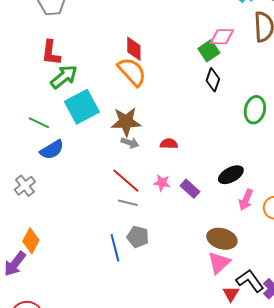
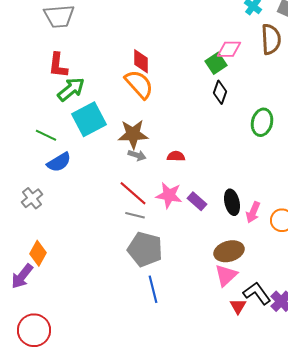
black ellipse: (231, 175) -> (232, 202), moved, turned -75
pink star: (162, 183) -> (169, 195), size x1.5
gray pentagon: (138, 237) -> (145, 249), size x1.6
brown ellipse: (222, 239) -> (229, 251), turned -32
blue line: (115, 248) -> (153, 289), moved

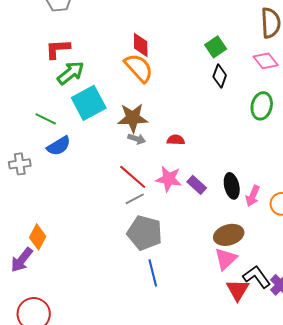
pink diamond: (229, 49) -> (266, 61), moved, turned 50
red L-shape: (58, 65) -> (58, 49), turned 80
gray cross: (32, 198) -> (20, 164), moved, turned 30
gray line: (135, 215) -> (135, 199), turned -42
red triangle: (238, 306) -> (238, 290), size x1.4

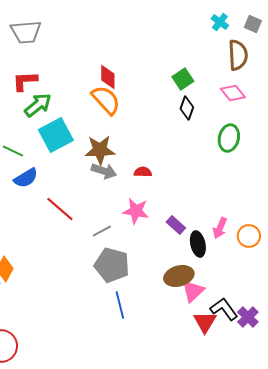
gray arrow: (137, 139) -> (104, 171), size x1.4
red line: (133, 177) -> (60, 209), moved
purple rectangle: (197, 185) -> (176, 225), moved
black ellipse: (232, 186) -> (198, 244), moved
brown ellipse: (229, 235) -> (179, 276), moved

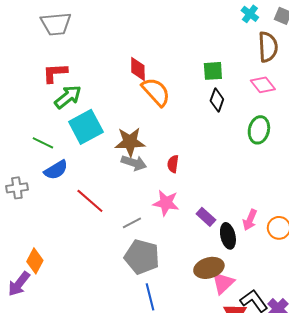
green square: (183, 79) -> (213, 71), turned 30
orange semicircle: (106, 100) -> (156, 92), moved
red semicircle: (143, 172) -> (173, 164), turned -84

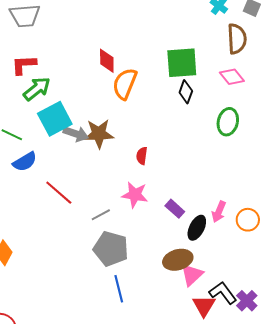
green square: (213, 71) -> (182, 63), size x1.6
orange semicircle: (156, 92) -> (125, 84), turned -116
gray arrow: (134, 163) -> (76, 134), moved
black ellipse: (228, 236) -> (197, 228), turned 40

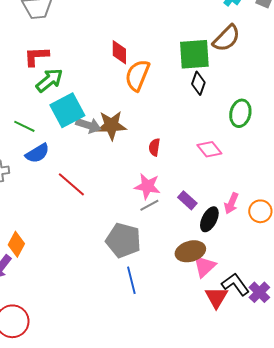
brown semicircle: (237, 39) -> (226, 38), moved, turned 48
pink diamond: (232, 77) -> (209, 149), moved
gray line: (101, 215) -> (149, 205), moved

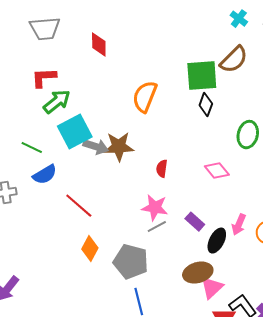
red diamond: (119, 52) -> (99, 45), moved
orange diamond: (16, 244) -> (90, 249), moved

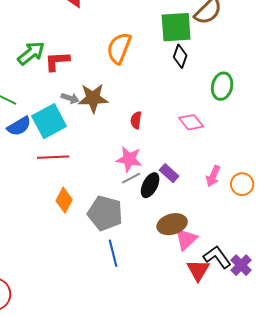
red L-shape: (44, 78) -> (57, 61), moved
cyan square: (75, 132) -> (49, 121), moved
gray arrow: (96, 147) -> (70, 98), size x0.7
red line: (79, 206) -> (53, 157), turned -44
black ellipse: (217, 241) -> (150, 185), moved

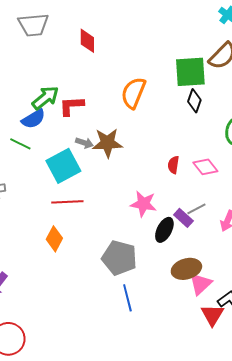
red semicircle: (136, 120) -> (173, 165), moved
blue semicircle: (19, 126) -> (33, 119), moved
gray line: (131, 178) -> (196, 209), moved
orange diamond: (64, 200) -> (54, 239), moved

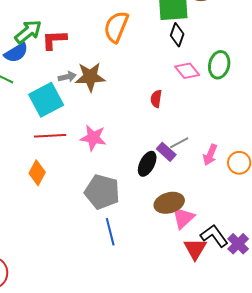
gray arrow: (84, 143) -> (67, 77), turned -30
pink diamond: (205, 167) -> (187, 71), moved
pink star: (143, 204) -> (93, 138), moved

